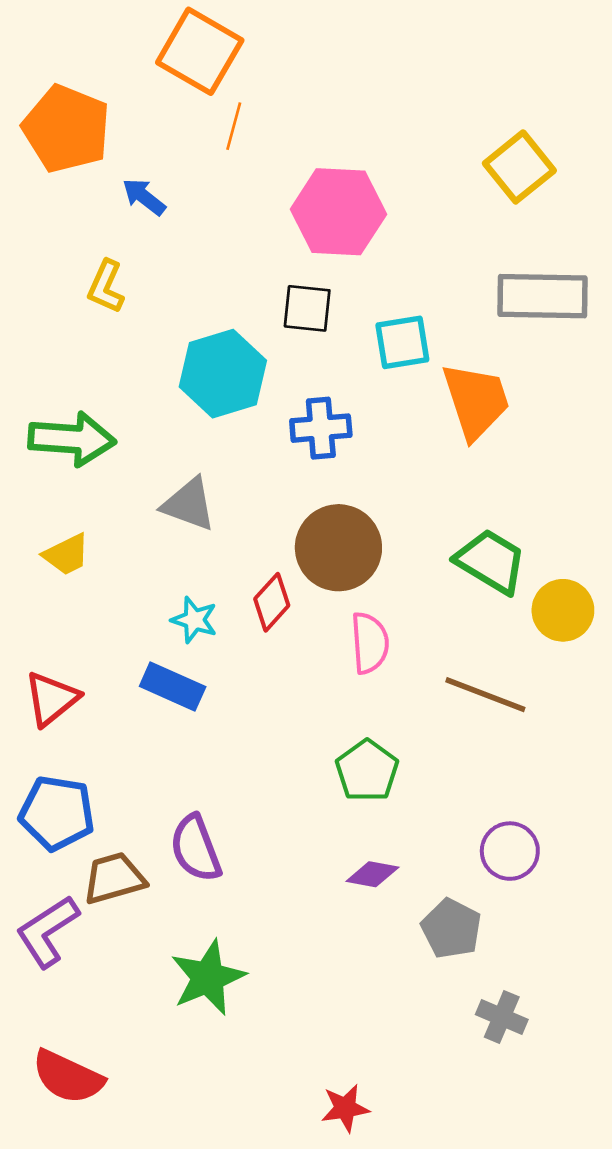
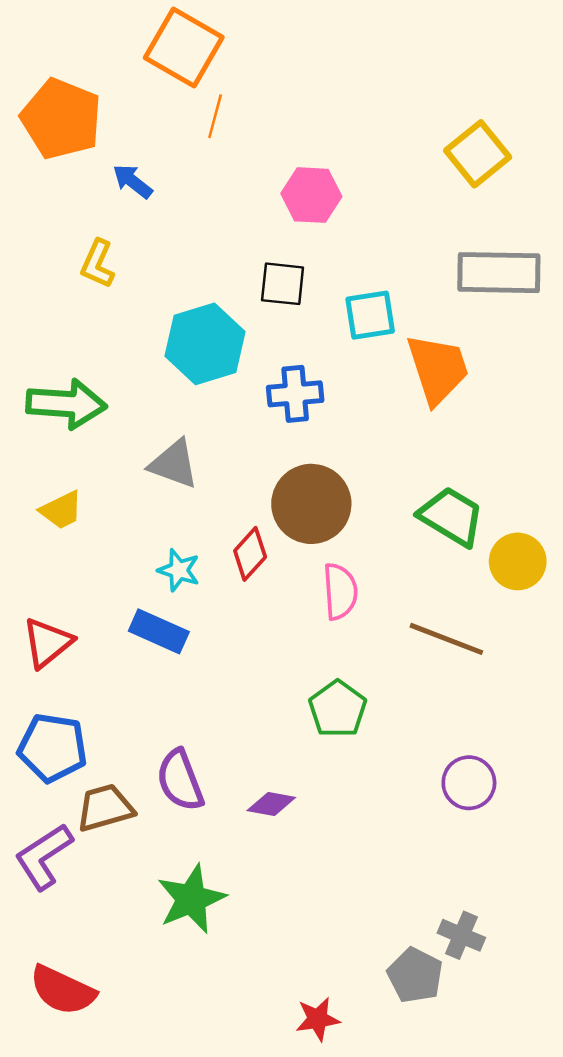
pink hexagon: (338, 212) -> (311, 195), size x0.7
purple diamond: (372, 874) -> (271, 804), moved
gray pentagon: (451, 929) -> (415, 975), moved

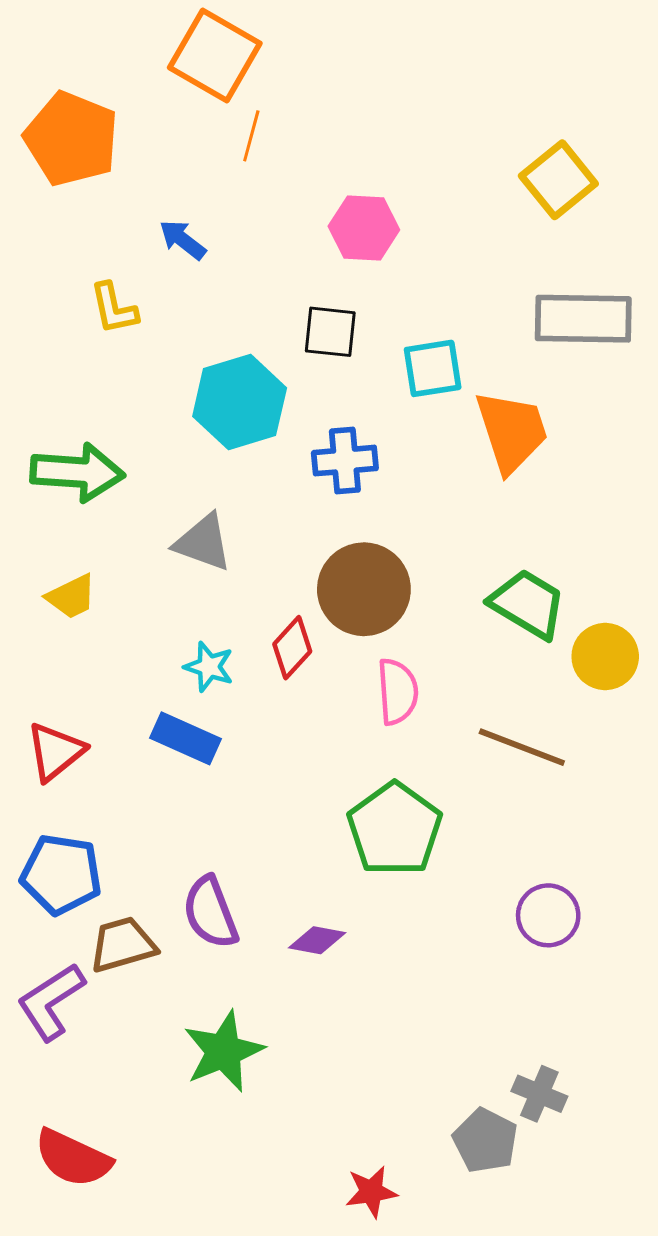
blue arrow: (133, 181) -> (183, 240), moved
yellow L-shape: (98, 264) -> (114, 308), turned -36
green pentagon: (338, 709) -> (395, 829), size x1.4

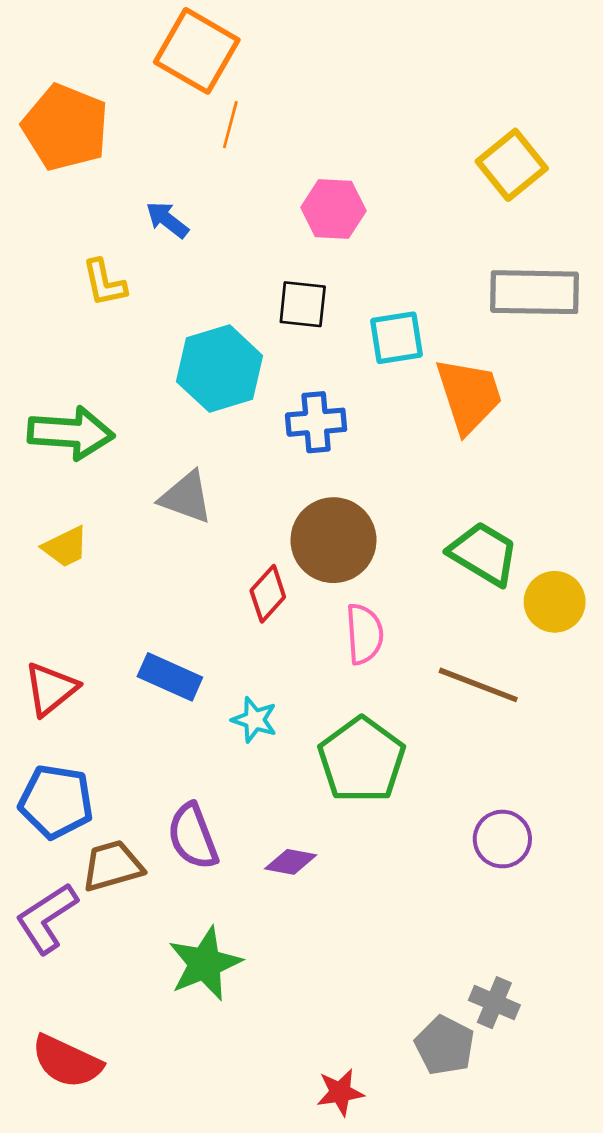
cyan star: (209, 667) -> (254, 720), moved

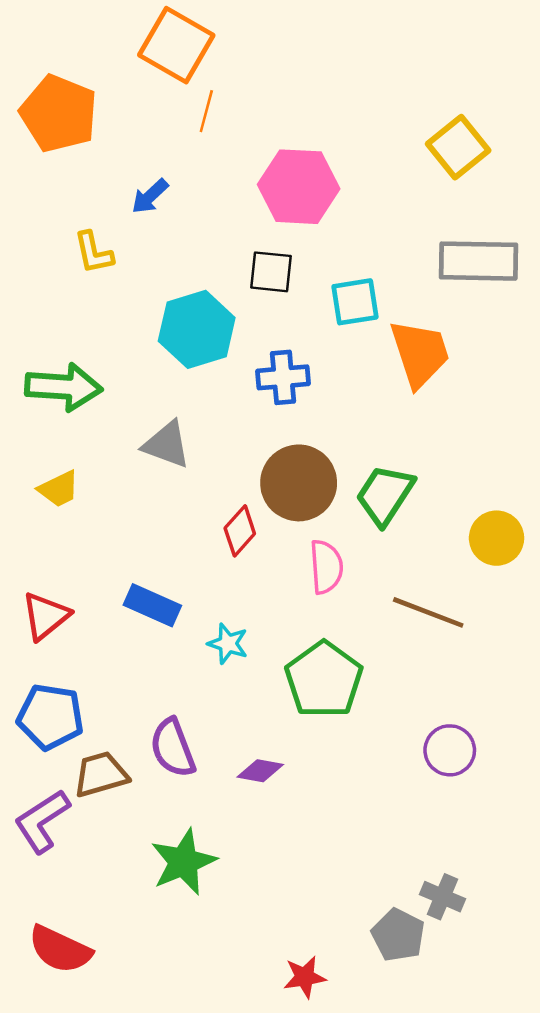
pink hexagon: (333, 209) -> (299, 187), size x1.4
blue arrow: (167, 220) -> (150, 196), turned -81
green trapezoid: (484, 554) -> (385, 495), moved, turned -88

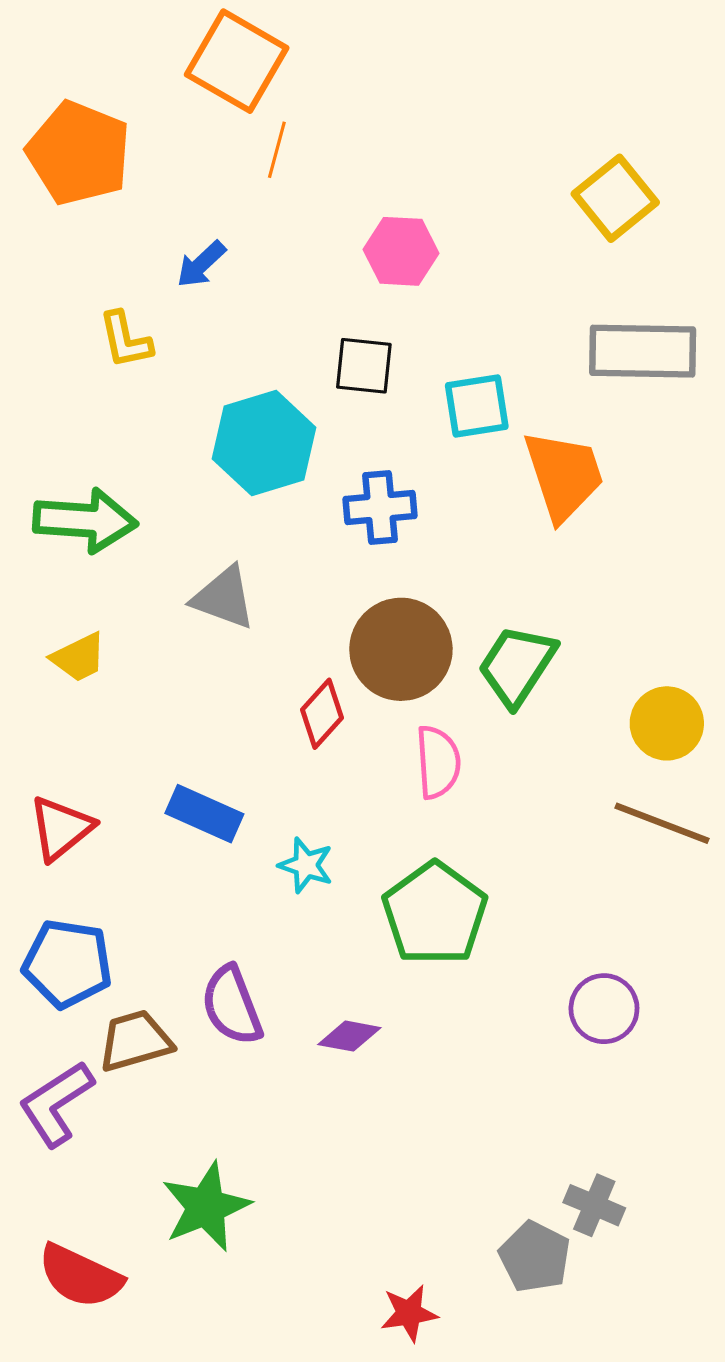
pink hexagon: (299, 187) -> (401, 251), size x0.7
brown line: (428, 612) -> (662, 823), moved
green star: (183, 862) -> (206, 1207), moved

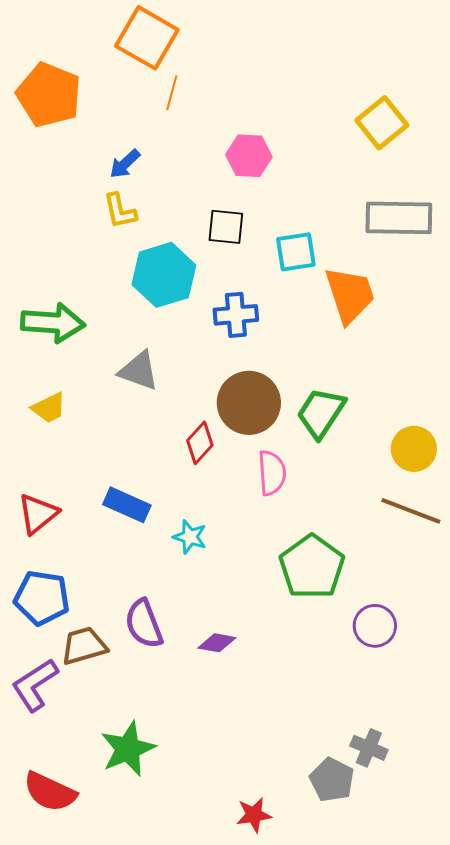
yellow L-shape: (125, 340) -> (120, 211), moved
green pentagon: (435, 914) -> (312, 567), moved

